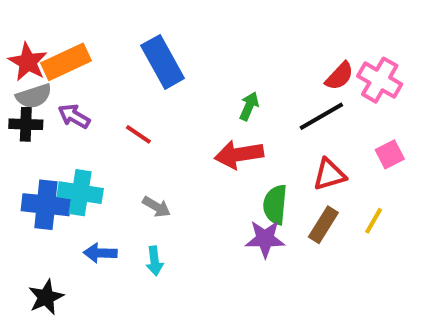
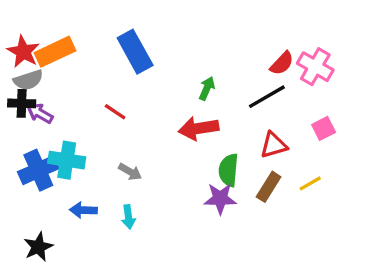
purple arrow: (74, 116) -> (40, 113), moved
blue cross: (46, 205) -> (38, 170), turned -30
yellow line: (374, 221) -> (310, 183), turned 30

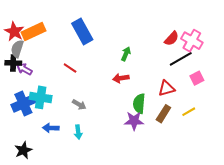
gray semicircle: (28, 80) -> (17, 49), turned 126
black line: (267, 97) -> (181, 59), moved
red arrow: (198, 128) -> (121, 78), size x0.7

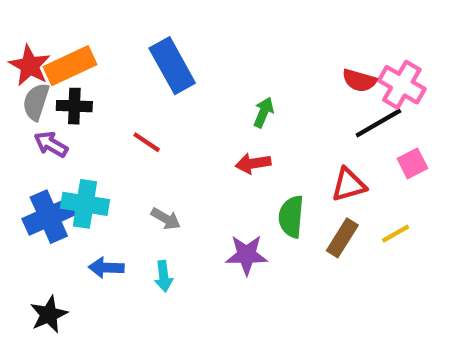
red semicircle: (172, 39) -> (359, 80), turned 63
black cross: (13, 63) -> (74, 106), moved
purple star: (134, 121) -> (247, 255), moved

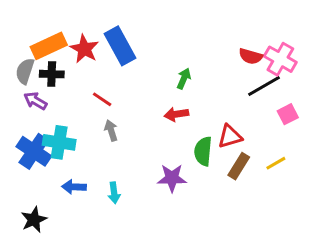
red star: (30, 66) -> (84, 49), moved
red triangle: (349, 185) -> (230, 136), moved
blue cross: (49, 217) -> (34, 151), turned -32
gray arrow: (166, 219) -> (111, 131), moved, turned -138

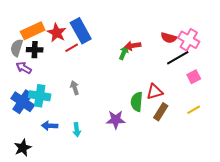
red line: (102, 99) -> (72, 48), moved, turned -64
red arrow: (176, 114) -> (133, 46), moved
yellow line: (276, 163) -> (194, 110), moved

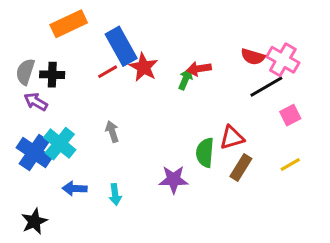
orange rectangle: (33, 31) -> (69, 24), moved
red star: (57, 33) -> (144, 67), moved
cyan cross: (40, 96) -> (60, 144), turned 30

